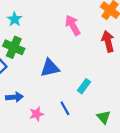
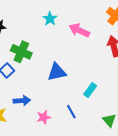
cyan star: (15, 19) -> (50, 19), moved
pink arrow: (73, 25) -> (79, 30), turned -36

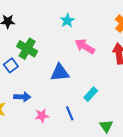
cyan star: (50, 19) -> (67, 21), moved
pink arrow: (79, 30) -> (85, 46), moved

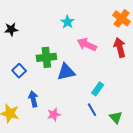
green cross: (27, 49) -> (46, 57), moved, turned -30
blue arrow: (22, 97) -> (33, 99), turned -98
blue line: (70, 113) -> (92, 110), moved

